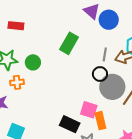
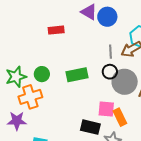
red rectangle: (16, 26) -> (56, 30), moved
green rectangle: (69, 43) -> (77, 75), moved, turned 60
orange cross: (17, 82) -> (30, 97), size x1.6

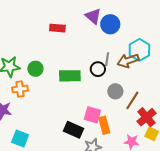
black circle: (110, 72) -> (98, 69), moved
gray circle: (125, 82) -> (115, 91), size x0.6
orange cross: (30, 97) -> (20, 89), size x0.7

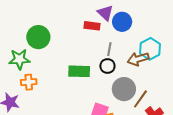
red rectangle: (57, 28) -> (92, 26), moved
gray line: (107, 59) -> (109, 49), moved
green circle: (35, 69) -> (38, 37), moved, size x1.5
gray circle: (115, 91) -> (124, 89), size x1.5

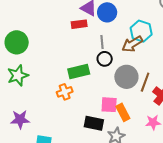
green circle: (38, 37) -> (17, 42), moved
orange cross: (29, 82) -> (65, 92), moved

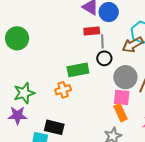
red rectangle: (79, 24) -> (92, 31), moved
green star: (18, 75) -> (24, 93), moved
pink square: (109, 105) -> (122, 97), moved
black rectangle: (94, 123) -> (54, 127), moved

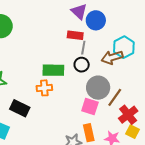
orange cross: (63, 90) -> (44, 88), moved
orange rectangle: (120, 113) -> (89, 133), moved
black rectangle: (54, 127) -> (20, 108), moved

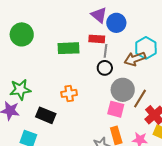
green rectangle: (53, 70) -> (69, 48), moved

